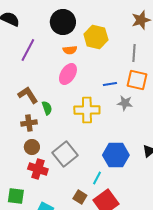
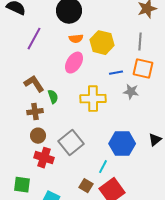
yellow hexagon: (96, 37) -> (102, 43), moved

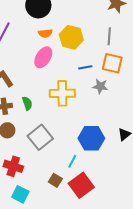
green semicircle: (53, 97) -> (27, 103), moved
red cross: (44, 158) -> (13, 166), moved

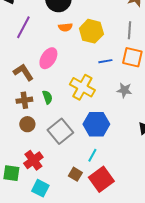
pink ellipse: (43, 57) -> (48, 58), moved
gray star: (100, 86) -> (124, 90), moved
yellow cross: (62, 93) -> (82, 87), turned 30
blue hexagon: (91, 138) -> (96, 124), moved
red cross: (13, 166) -> (33, 160), turned 36

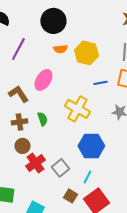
gray square: (60, 131) -> (60, 168), moved, size x0.7
red cross: (33, 160) -> (35, 163), moved

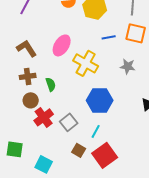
pink ellipse: (43, 80) -> (62, 45), moved
green semicircle: (42, 119) -> (51, 84), moved

